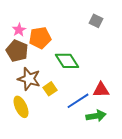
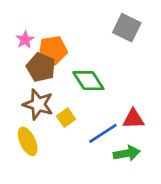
gray square: (96, 21) -> (127, 28), size x1.5
brown pentagon: (17, 51) -> (41, 67), moved

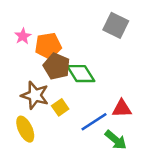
brown pentagon: (41, 67) -> (57, 66), moved
green arrow: (127, 153) -> (116, 140), turned 50

